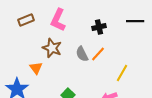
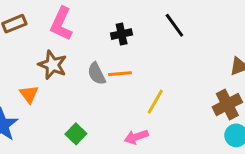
black line: (135, 21) -> (174, 25), turned 54
orange line: (98, 54) -> (120, 74), turned 42

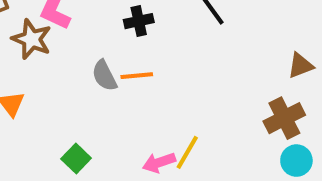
brown star: (52, 65) -> (32, 39), moved
yellow line: (155, 102) -> (187, 152), moved

